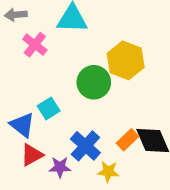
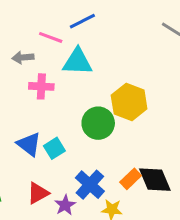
pink cross: (35, 45) -> (41, 86), turned -35
blue triangle: (22, 125) -> (29, 144), moved
purple star: (60, 167) -> (65, 205), turned -30

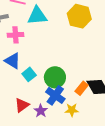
yellow hexagon: (129, 102) -> (79, 16), moved
green circle: (98, 123) -> (55, 77), moved
blue triangle: (29, 144) -> (13, 61), moved

